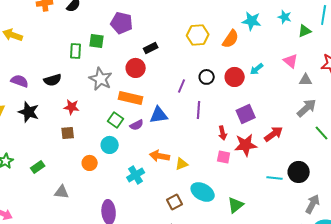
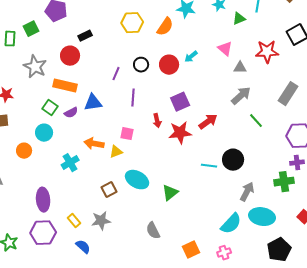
green square: (97, 41) -> (31, 29), turned -35
pink square: (224, 157) -> (127, 134), moved

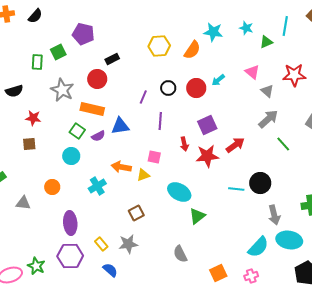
gray triangle: (240, 68) -> (267, 91), turned 40
orange circle: (24, 151) -> (52, 187), moved
cyan ellipse: (137, 180) -> (179, 192), moved
gray arrow: (247, 192) -> (274, 215), turned 138

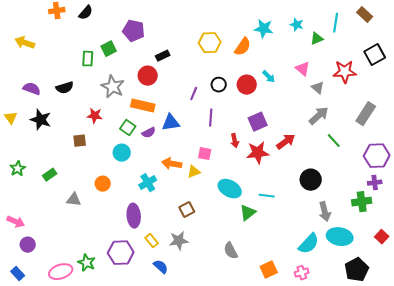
cyan arrow: (218, 80) -> (269, 77), turned -96
red star: (33, 118) -> (95, 116), moved
cyan line: (236, 189) -> (267, 196), moved
purple ellipse: (70, 223) -> (134, 216), moved

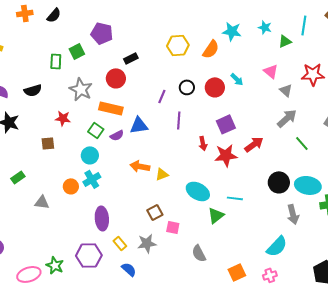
pink square: (205, 154) -> (173, 227), moved
cyan cross: (148, 183) -> (92, 179), moved
cyan ellipse: (340, 237) -> (308, 185), moved

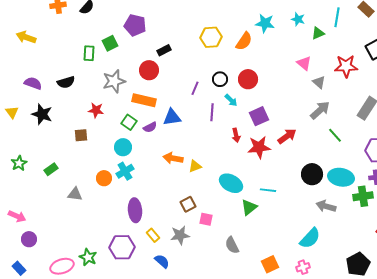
cyan arrow: (237, 79) -> (231, 100), moved
gray star: (81, 89) -> (114, 81), turned 30
gray arrow: (293, 214) -> (326, 206), turned 120

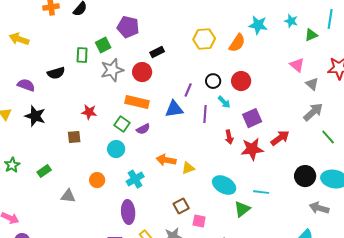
gray star: (114, 81) -> (112, 70), moved
black semicircle: (66, 82) -> (56, 73), moved
blue triangle: (172, 117) -> (174, 109), moved
cyan cross: (125, 171) -> (135, 179), moved

